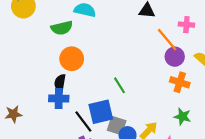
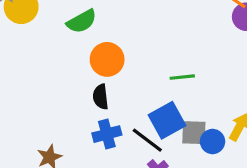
green line: (119, 85) -> (182, 77), turned -48
blue cross: (59, 99) -> (107, 134), moved

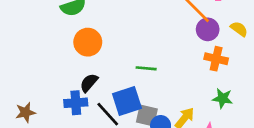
black semicircle: (101, 97) -> (89, 83), moved, turned 36

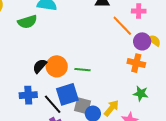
purple circle: (208, 29) -> (142, 41), moved
orange circle: (88, 42) -> (57, 66), moved
black semicircle: (89, 83) -> (40, 66), moved

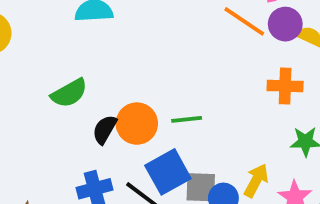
green semicircle: (27, 22) -> (69, 93), moved
purple circle: (142, 41) -> (285, 24), moved

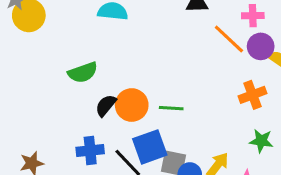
orange cross: (285, 86) -> (253, 95), turned -32

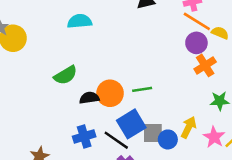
orange line: (229, 39) -> (197, 21), moved
purple circle: (261, 46) -> (196, 43), moved
black semicircle: (106, 105) -> (89, 98), turned 54

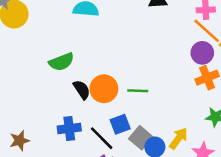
black semicircle: (89, 98) -> (82, 90), turned 54
blue square: (131, 124) -> (120, 124), size x0.7
gray square: (153, 133) -> (141, 138), turned 30

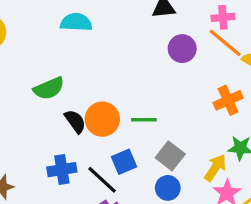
purple circle: (202, 53) -> (182, 49), moved
gray square: (141, 138) -> (170, 156), moved
yellow arrow: (178, 138) -> (215, 168), moved

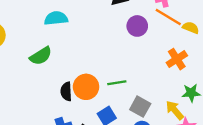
green semicircle: (49, 88) -> (41, 56), moved
black semicircle: (75, 121) -> (66, 91), turned -138
yellow arrow: (215, 168) -> (175, 110), turned -66

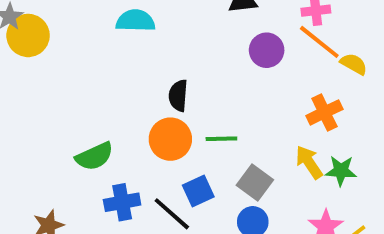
green semicircle: (41, 56) -> (94, 156), moved
black semicircle: (66, 91) -> (178, 96), moved
yellow arrow: (175, 110) -> (309, 162), moved

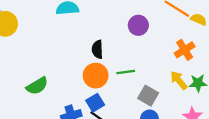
purple circle: (267, 50) -> (138, 25), moved
green semicircle: (94, 156) -> (37, 86), moved
blue square: (198, 191) -> (95, 103), moved

